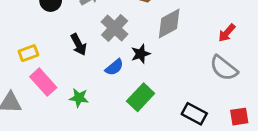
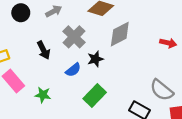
red arrow: (227, 33) -> (168, 43), turned -119
gray semicircle: (224, 68) -> (162, 90), moved

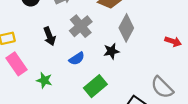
gray diamond: (120, 34) -> (126, 28), turned -40
black star: (95, 59) -> (111, 51), moved

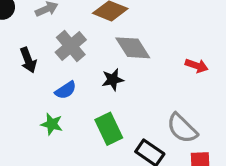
gray diamond: (126, 28) -> (133, 48), turned -60
green star: (44, 80) -> (52, 124), moved
green rectangle: (95, 86) -> (109, 129), moved, turned -75

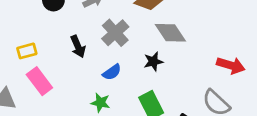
red arrow: (197, 66) -> (231, 65), moved, size x1.4

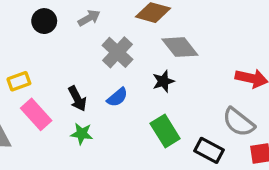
black arrow: (78, 46) -> (77, 99), moved
green star: (100, 103) -> (82, 134), moved

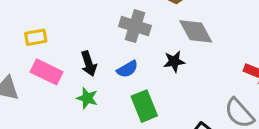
gray cross: (117, 52) -> (135, 26), turned -36
pink rectangle: (36, 114) -> (47, 72), turned -32
green rectangle: (165, 131) -> (144, 106), moved

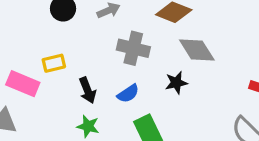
yellow rectangle: (36, 37) -> (54, 63), moved
pink rectangle: (47, 72) -> (23, 84), moved

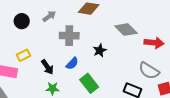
gray diamond: (197, 50) -> (126, 30), moved

